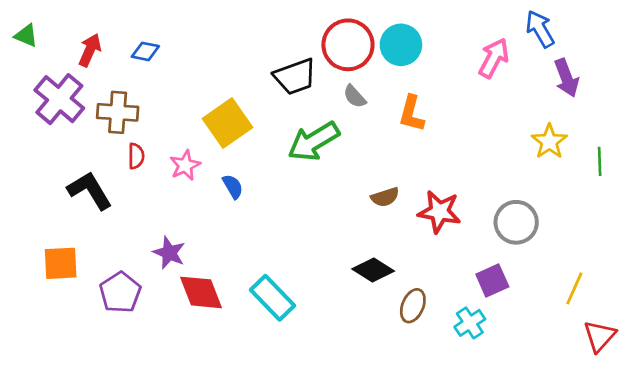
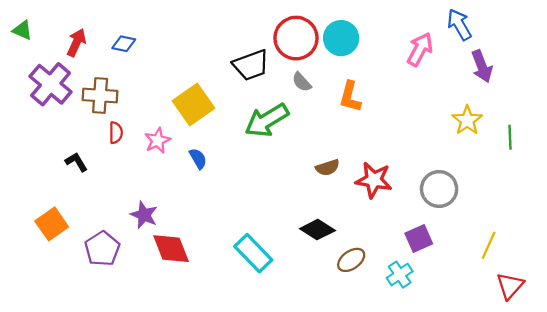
black L-shape: (90, 190) -> (76, 162), size x0.6
orange square: (61, 263) -> (52, 224), turned -32
cyan rectangle: (273, 298) -> (253, 253), moved
brown ellipse: (413, 306) -> (351, 260), turned 32

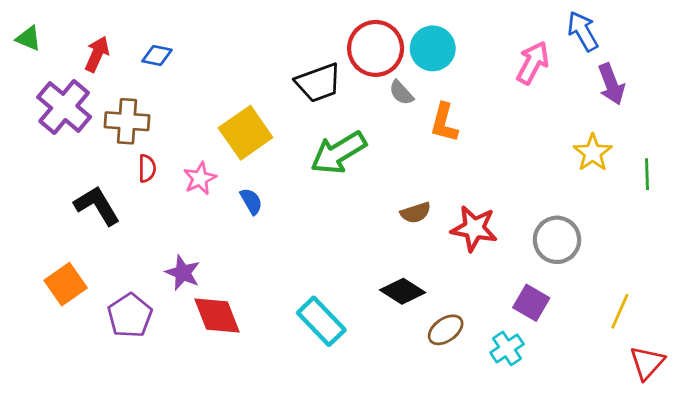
gray semicircle: (302, 82) -> (401, 93), moved
black L-shape: (76, 162) -> (97, 206), size x1.6
purple square: (419, 239) -> (531, 303), turned -36

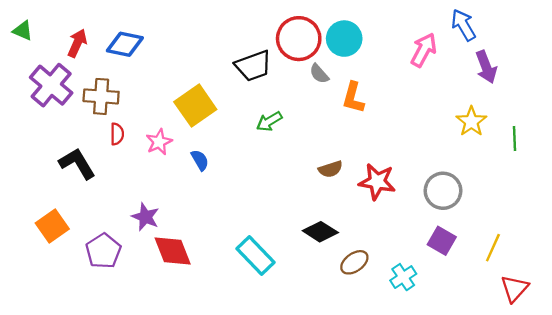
blue diamond: (157, 56) -> (125, 44), size x1.5
green arrow: (338, 153) -> (269, 121), size x0.6
purple square: (531, 303) -> (442, 241), moved

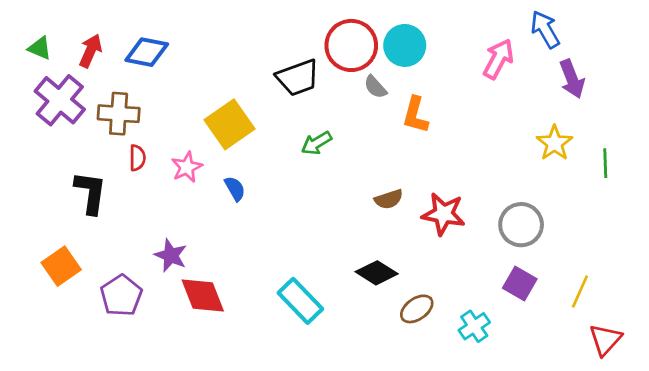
green triangle: (23, 31) -> (40, 48), moved
black L-shape: (77, 163) -> (90, 193), turned 39

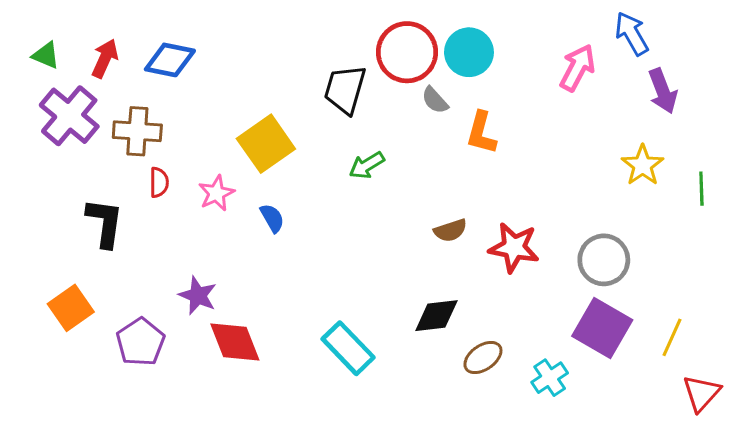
black trapezoid: (298, 78) -> (345, 89), turned 126
black diamond: (377, 273) -> (436, 316), turned -39
purple square: (520, 283) -> (602, 328), size x1.5

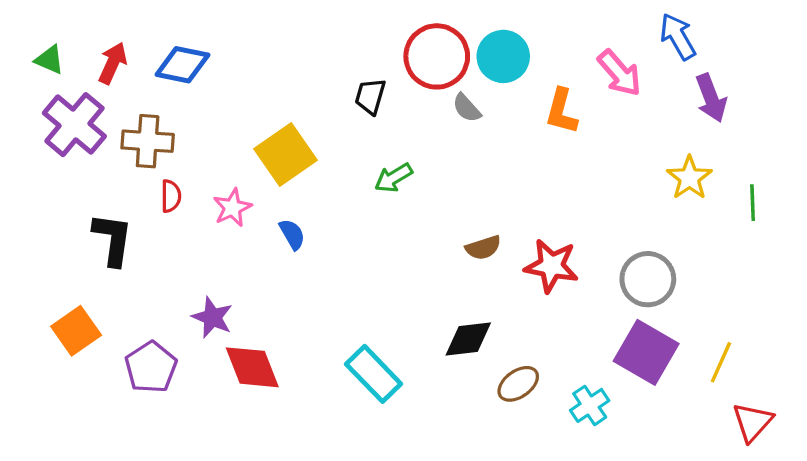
pink arrow: (577, 68) -> (620, 73), turned 111
black trapezoid: (345, 89) -> (370, 96), size x0.7
orange L-shape: (481, 133) -> (561, 111), moved

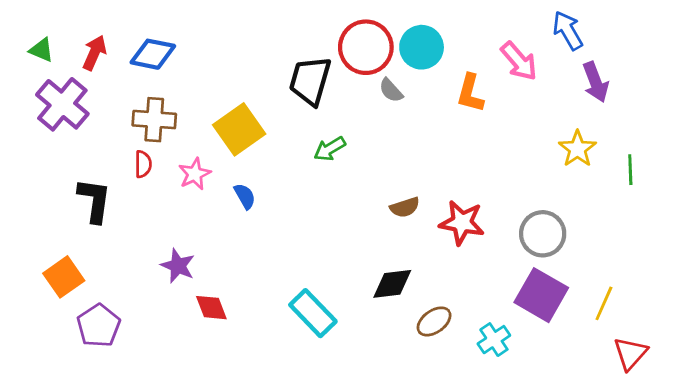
black trapezoid: (370, 96) -> (310, 81), size x1.6
brown cross: (148, 141) -> (154, 120), moved
purple pentagon: (151, 367) -> (99, 326), moved
red diamond: (252, 367) -> (211, 308), size x0.7

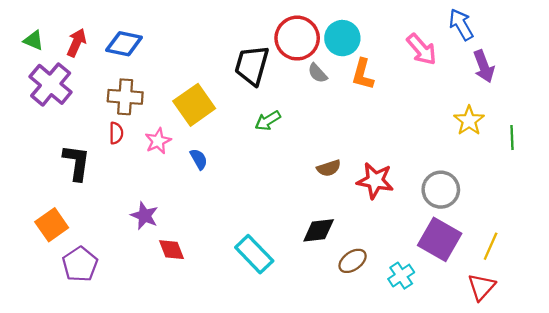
orange L-shape: (470, 93) -> (363, 74), moved
red triangle: (630, 353) -> (481, 287), moved

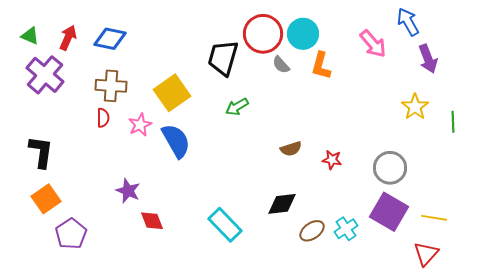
blue semicircle: (199, 159) -> (176, 141), size x1.8
black L-shape: (77, 162) -> (41, 152), moved
red star: (375, 181) -> (332, 160), size x0.6
yellow line: (491, 246) -> (434, 218), turned 75
cyan cross: (401, 276) -> (346, 229), moved

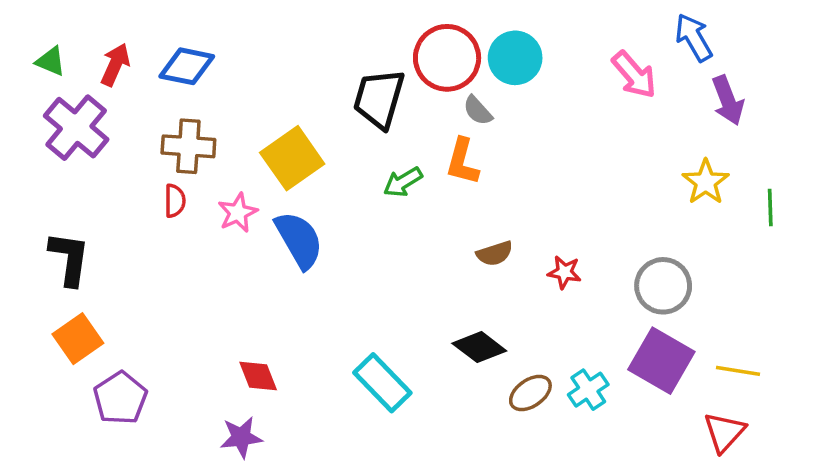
orange L-shape: (321, 66) -> (462, 162), moved
purple star: (128, 191) -> (241, 437), moved, turned -30
black diamond: (282, 204) -> (479, 347), turned 44

